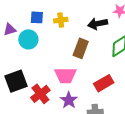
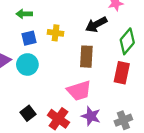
yellow cross: (61, 20) -> (56, 33), turned 32
black square: (16, 81) -> (28, 113), size x0.6
red rectangle: (104, 83) -> (122, 73), moved, turned -30

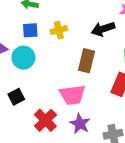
yellow cross: (56, 33) -> (59, 30), turned -32
black square: (28, 113) -> (16, 97), moved

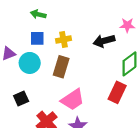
brown rectangle: (87, 61) -> (61, 67), moved
pink trapezoid: (72, 95) -> (73, 100), turned -30

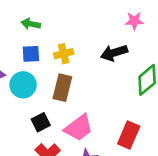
pink star: (127, 25) -> (134, 21), moved
red rectangle: (117, 92) -> (129, 135), moved
black square: (21, 98) -> (41, 122), moved

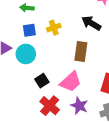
black arrow: (114, 53) -> (91, 23), turned 54
brown rectangle: (62, 88) -> (81, 51), moved

